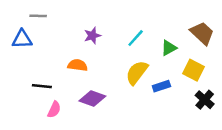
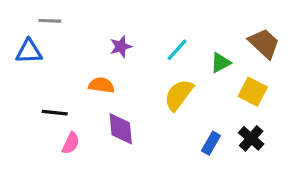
blue rectangle: (161, 86) -> (211, 143), moved, turned -42
purple diamond: (92, 98) -> (121, 129), turned 65
black cross: (205, 100) -> (251, 138), moved

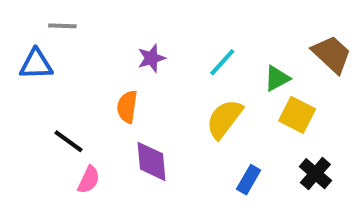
orange semicircle: (101, 85) -> (127, 107), turned -90
yellow square: (253, 92) -> (297, 115), moved
black line: (55, 113) -> (68, 141), turned 30
blue rectangle: (211, 143) -> (249, 180), moved

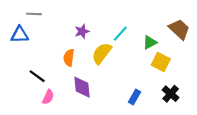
yellow semicircle: (224, 119) -> (102, 53), moved

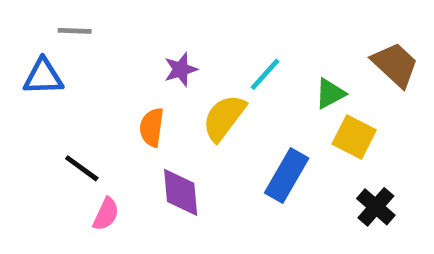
blue rectangle: (134, 97) -> (287, 176), moved, size x1.5

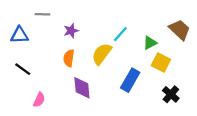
gray line: (75, 31) -> (42, 14), moved
purple star: (181, 69) -> (71, 31), moved
black line: (82, 168) -> (23, 69), moved
pink semicircle: (106, 214) -> (39, 100), moved

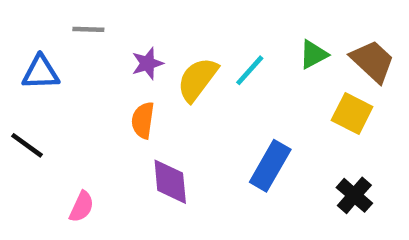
green triangle: (150, 43) -> (313, 54), moved
yellow semicircle: (102, 54) -> (197, 79), moved
yellow square: (161, 63) -> (352, 113), moved
black line: (23, 69) -> (27, 145), moved

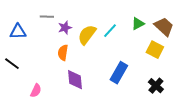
gray line: (88, 29) -> (47, 17), moved

